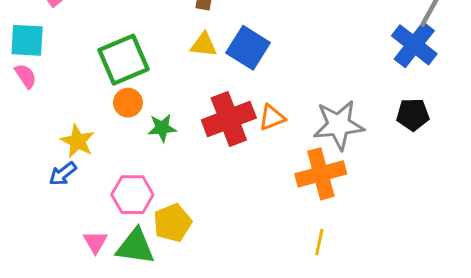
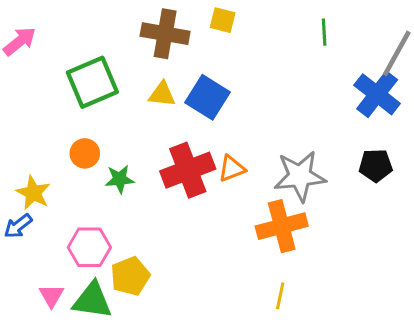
green square: (124, 60) -> (92, 82), moved

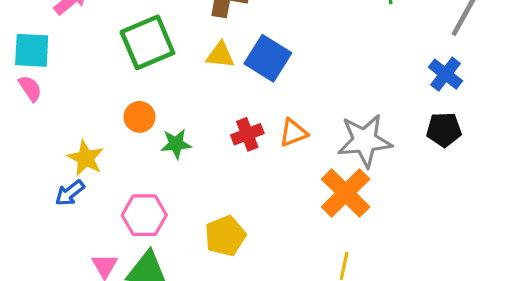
blue cross: (377, 94) -> (445, 74), moved, size x0.7
red cross: (188, 170) -> (247, 134), size x0.6
orange cross: (282, 226) -> (346, 193), turned -30
yellow pentagon: (130, 276) -> (225, 236), moved

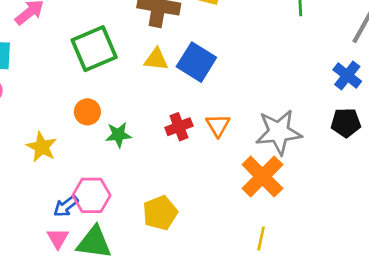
orange triangle: (293, 133) -> (218, 125), turned -40
blue arrow: (70, 193) -> (66, 206), moved

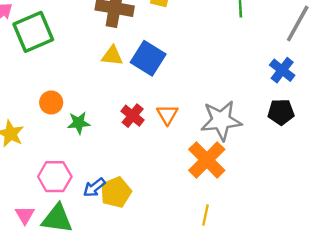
green square: (94, 49) -> (33, 32), moved
red cross: (179, 127) -> (133, 116), turned -30
blue arrow: (66, 206) -> (94, 187), moved

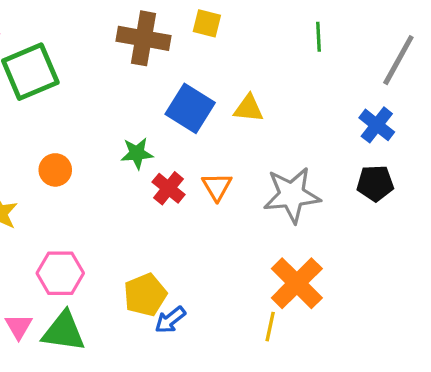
yellow triangle: (112, 56) -> (248, 108), moved
green star: (79, 123) -> (137, 153), moved
orange cross: (207, 160) -> (297, 283), moved
blue arrow: (94, 187) -> (170, 320), moved

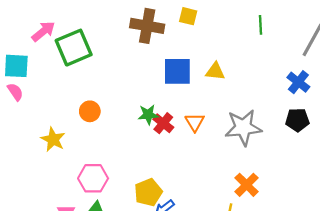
blue square: (190, 108) -> (177, 71), turned -32
green star: (137, 153) -> (148, 115), moved
orange cross: (297, 283) -> (247, 185), size x0.7

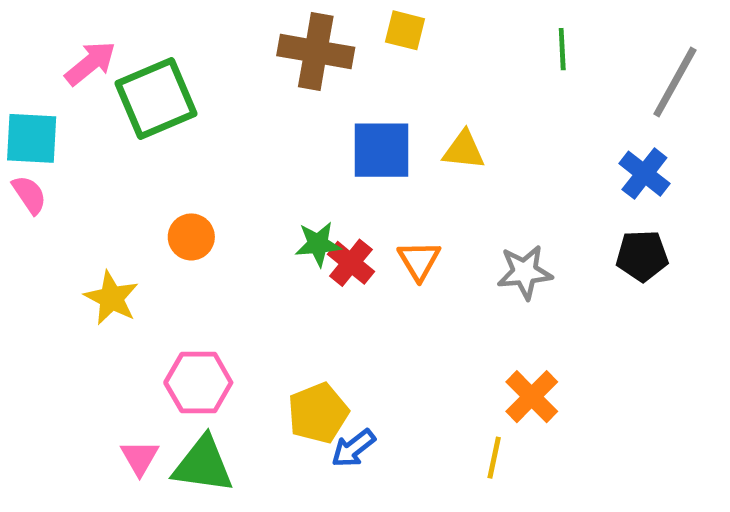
gray star: (243, 128) -> (525, 272), size x0.7

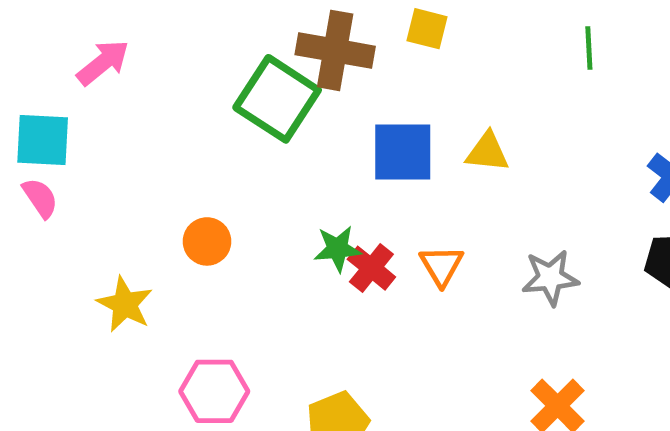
green square: (156, 98) -> (277, 99), moved, turned -34

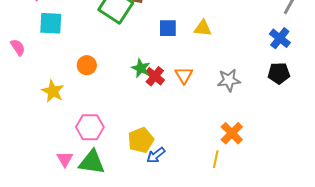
cyan square: (43, 140) -> (51, 23), moved
blue square: (403, 152) -> (168, 28), size x0.7
green star: (338, 249) -> (141, 68), turned 30

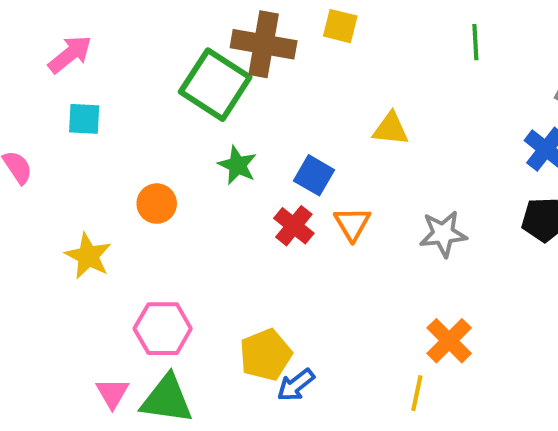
cyan square: (51, 23) -> (84, 119), size x0.7
blue square: (168, 28) -> (314, 175), moved, turned 30
green star: (141, 68) -> (237, 165), moved

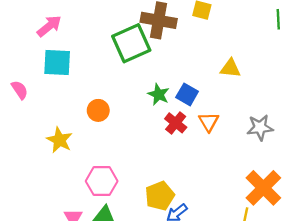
green square: (215, 85) -> (131, 43), turned 33
cyan square: (84, 119) -> (57, 63), size x1.5
green star: (237, 165) -> (159, 94), moved
orange cross: (449, 341) -> (263, 188), size x1.4

